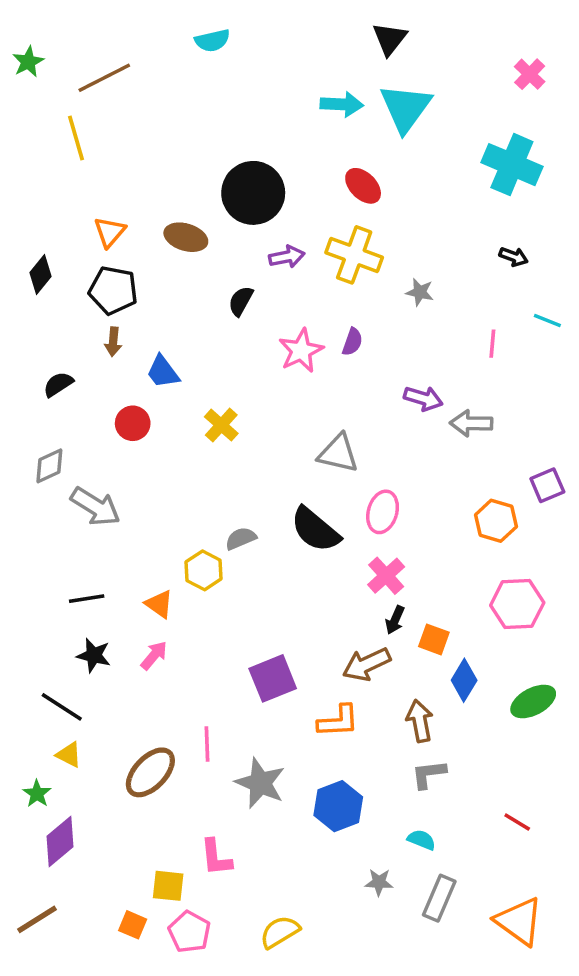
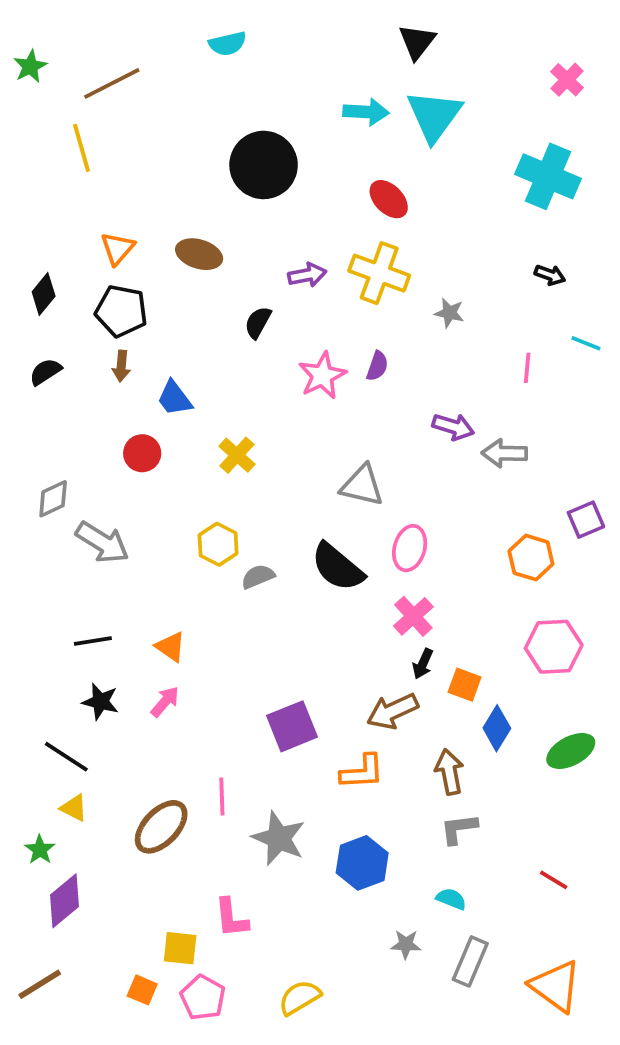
black circle: (253, 193) -> (264, 165), moved
black semicircle: (58, 384) -> (45, 372), moved
yellow hexagon: (204, 570) -> (218, 544), moved

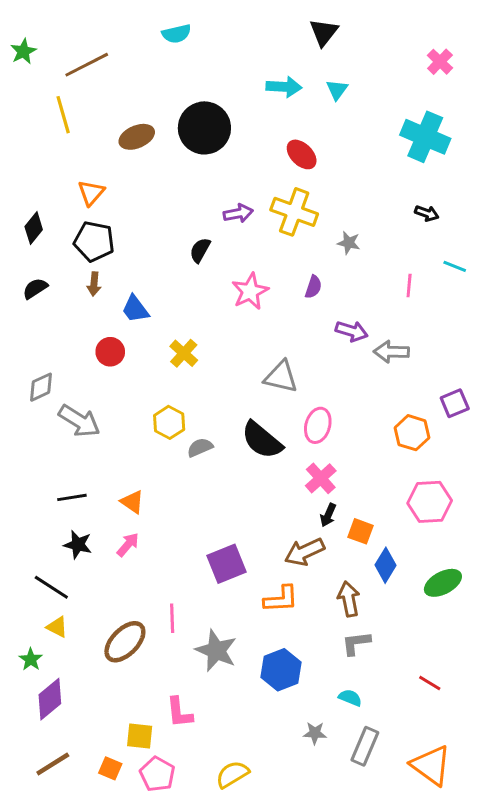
cyan triangle: (434, 116) -> (337, 90), size x0.5
brown ellipse: (199, 254) -> (137, 137), moved, turned -40
purple semicircle: (377, 366) -> (313, 287), moved
brown line: (40, 984) -> (53, 764), moved

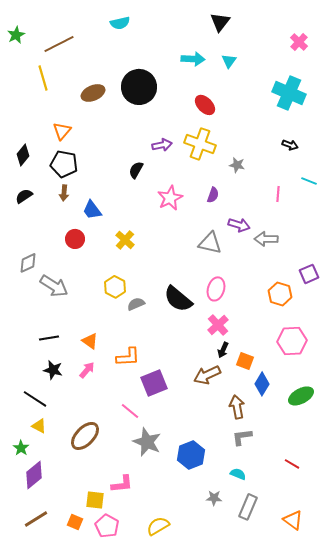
gray triangle: (281, 377) -> (210, 243), moved
orange L-shape: (281, 599) -> (128, 357), moved
pink line: (172, 618) -> (130, 411), moved, turned -48
pink L-shape: (179, 712) -> (122, 484), turned -90
orange triangle: (431, 765) -> (293, 520), size x0.7

